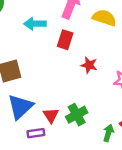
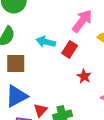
cyan arrow: (35, 24) -> (46, 42), moved

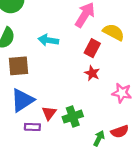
red rectangle: (70, 49) -> (92, 48), moved

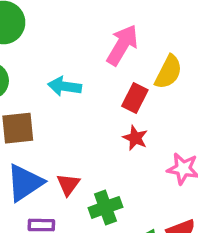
yellow semicircle: (114, 32) -> (168, 72), turned 90
red triangle: (49, 113) -> (68, 184), moved

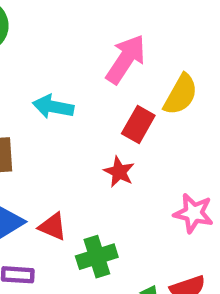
red star: (135, 138) -> (119, 172), moved
red triangle: (68, 184) -> (53, 227), turned -45

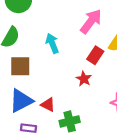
cyan arrow: (53, 107) -> (52, 43), turned 54

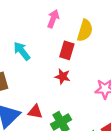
pink arrow: (91, 21) -> (53, 19), size x0.7

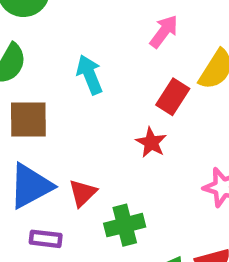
red triangle: (35, 112) -> (83, 193), turned 49

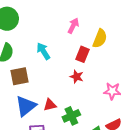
red triangle: (83, 193) -> (50, 105), turned 40

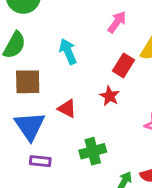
red triangle: (50, 105) -> (67, 109), moved, turned 32
blue triangle: (26, 106) -> (30, 126), turned -35

